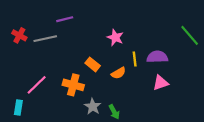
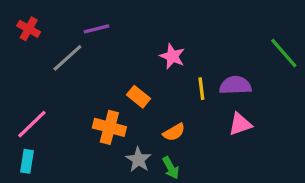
red cross: (19, 35) -> (29, 29), moved
gray line: (45, 39) -> (67, 58), turned -30
orange semicircle: (118, 73) -> (174, 132), moved
pink line: (37, 85) -> (32, 124), moved

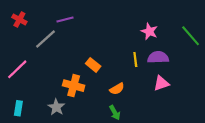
pink star: (172, 56) -> (149, 31), moved
pink line: (32, 124) -> (17, 69), moved
gray star: (138, 160) -> (56, 107), moved

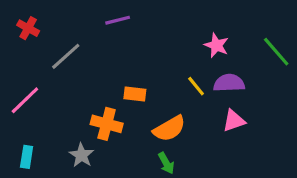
purple line: (65, 19) -> (118, 20), moved
yellow line: (135, 60) -> (196, 86), turned -32
orange rectangle: (93, 65) -> (135, 94), turned -32
orange semicircle: (117, 89) -> (169, 129), size x1.5

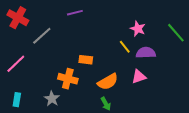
red cross: (28, 28) -> (18, 18), size x1.5
yellow line: (196, 86) -> (125, 47), moved
pink triangle: (234, 121) -> (139, 77), moved

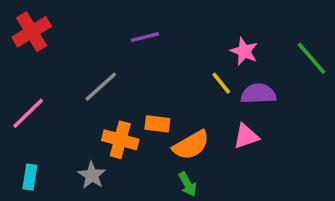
purple line: (75, 13) -> (145, 37), moved
red cross: (18, 18) -> (32, 32), turned 30
gray line: (42, 36) -> (101, 87), moved
orange rectangle: (86, 60) -> (157, 124), moved

